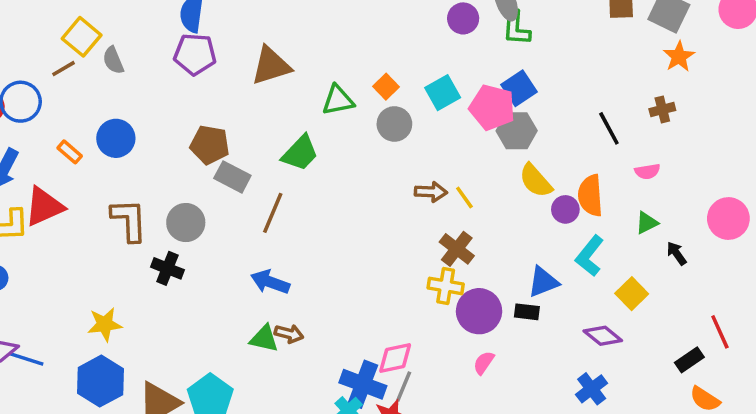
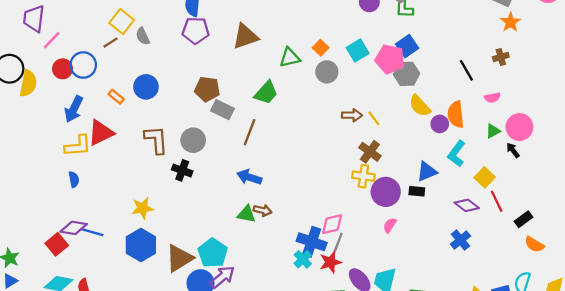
pink circle: (728, 218) -> (519, 127), moved
red line: (720, 332) -> (497, 201), moved

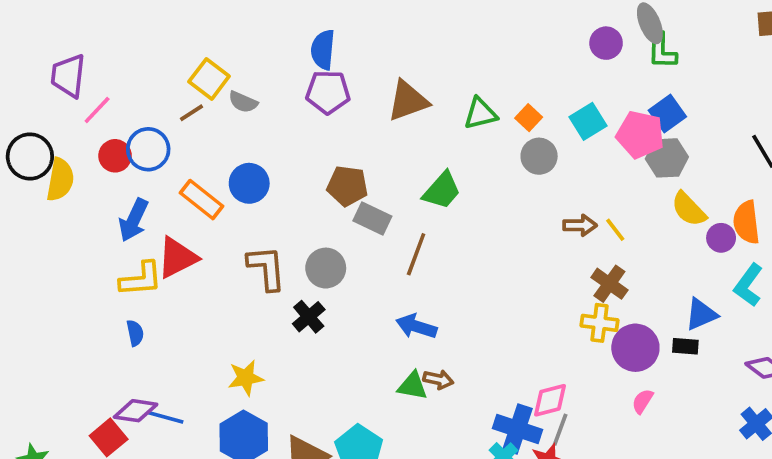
gray semicircle: (143, 36) -> (243, 102), turned -42
green triangle: (290, 58) -> (480, 113), moved
orange rectangle: (116, 97) -> (202, 200), size x1.6
black cross: (182, 170) -> (309, 317), turned 30

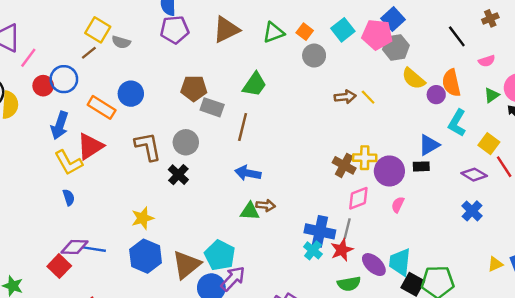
yellow L-shape: (141, 279) -> (69, 163), turned 72
brown cross: (609, 284) -> (344, 165), moved
pink diamond: (550, 400) -> (358, 198), moved

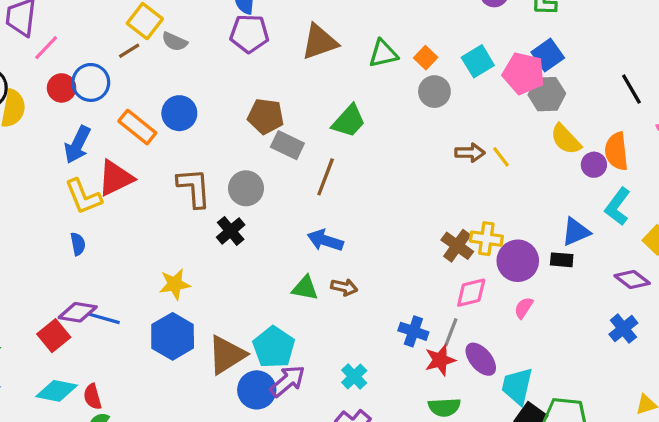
green triangle: (250, 211) -> (305, 288), moved
blue cross: (320, 231) -> (413, 331), size x0.7
cyan cross: (313, 250) -> (354, 377), moved
purple ellipse: (374, 265) -> (481, 359), moved

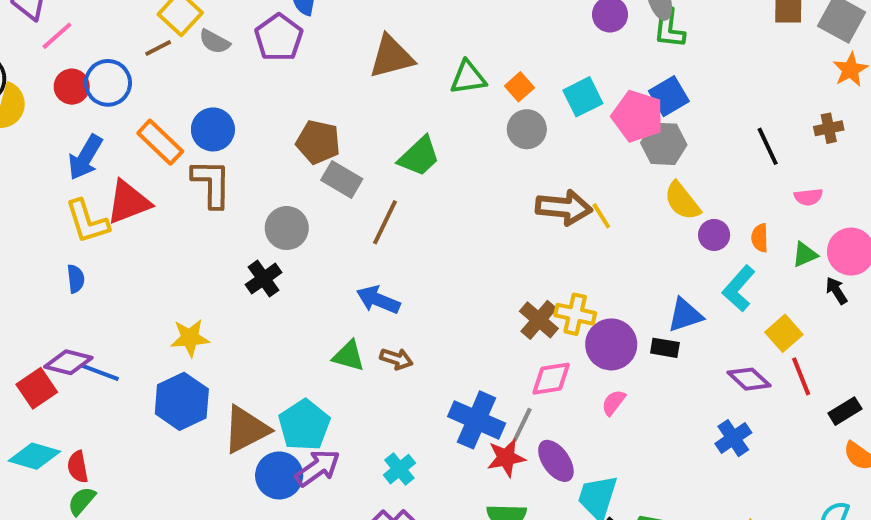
purple pentagon: (249, 34) -> (279, 38), moved, turned 30
orange semicircle: (616, 151) -> (760, 238), moved, size x0.6
brown arrow: (470, 153) -> (564, 208), size x1.5
brown L-shape: (194, 188) -> (212, 183), moved
blue cross: (413, 331) -> (477, 420), size x1.5

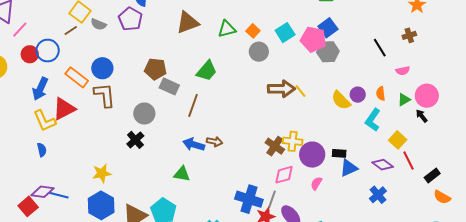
yellow semicircle: (682, 201) -> (341, 100), moved
blue triangle: (685, 315) -> (349, 168), moved
brown arrow: (396, 359) -> (215, 142), moved

